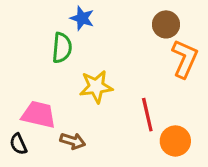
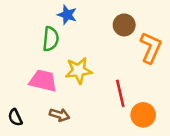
brown circle: (166, 24) -> (124, 25), moved
pink trapezoid: (39, 115) -> (43, 81), moved

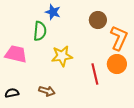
pink trapezoid: (43, 81) -> (16, 54), moved
orange circle: (143, 115) -> (117, 64), moved
black semicircle: (15, 117) -> (12, 93), turned 104

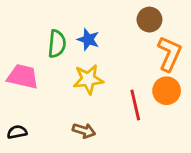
blue star: (53, 12) -> (88, 39), moved
brown circle: (98, 20) -> (149, 20), moved
brown arrow: (47, 91) -> (84, 131), moved

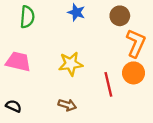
blue star: (88, 39) -> (76, 12), moved
green semicircle: (57, 44) -> (27, 17), moved
black semicircle: (17, 132) -> (14, 106), turned 35

